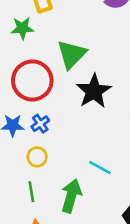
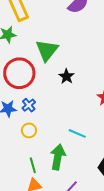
black star: (94, 91) -> (66, 76), size x0.6
green line: (31, 192) -> (33, 165), moved

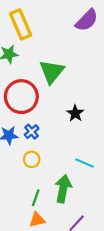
black star: (66, 76) -> (75, 113), moved
green line: (33, 165) -> (36, 198), turned 35

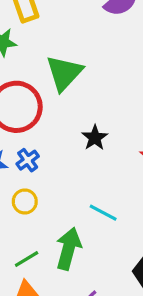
green line: (36, 198) -> (27, 259), turned 35

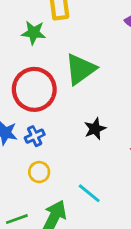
yellow circle: (25, 202) -> (39, 172), moved

